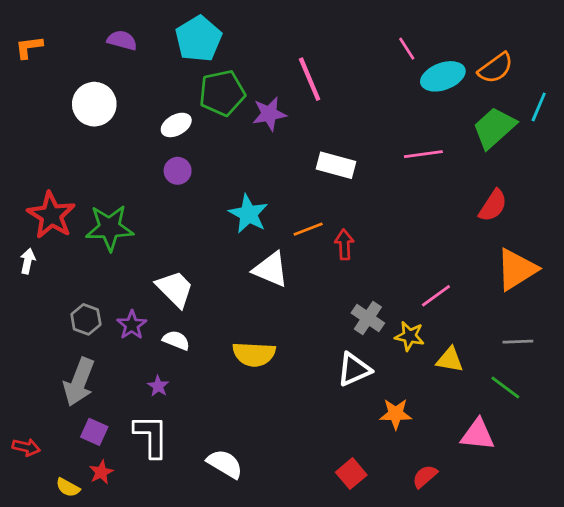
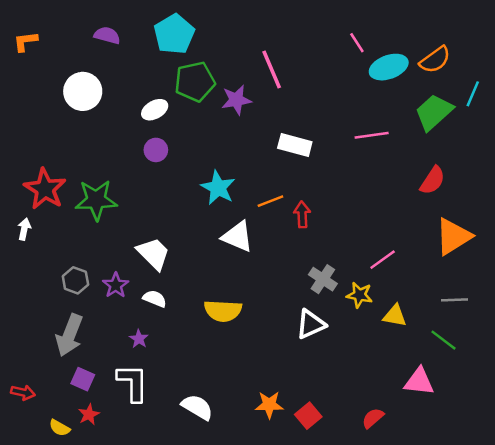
orange star: (396, 414) -> (269, 405), moved

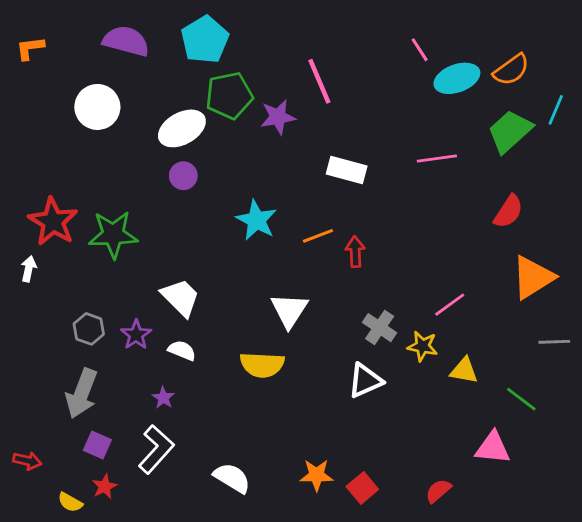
purple semicircle: (107, 35) -> (126, 41), size x1.5
white ellipse: (155, 110) -> (182, 128), size x1.5
white triangle: (238, 236) -> (289, 310), moved, turned 40
gray line: (455, 300) -> (554, 342), moved
white L-shape: (133, 383) -> (156, 449), turned 42

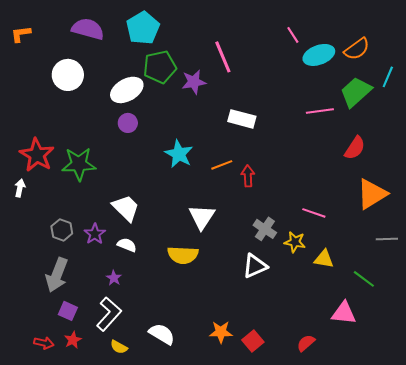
pink line: (437, 159) -> (320, 111), moved
pink line: (450, 305) -> (314, 213), turned 55
red arrow: (27, 461) -> (44, 343), moved
yellow semicircle: (70, 502) -> (119, 347), moved

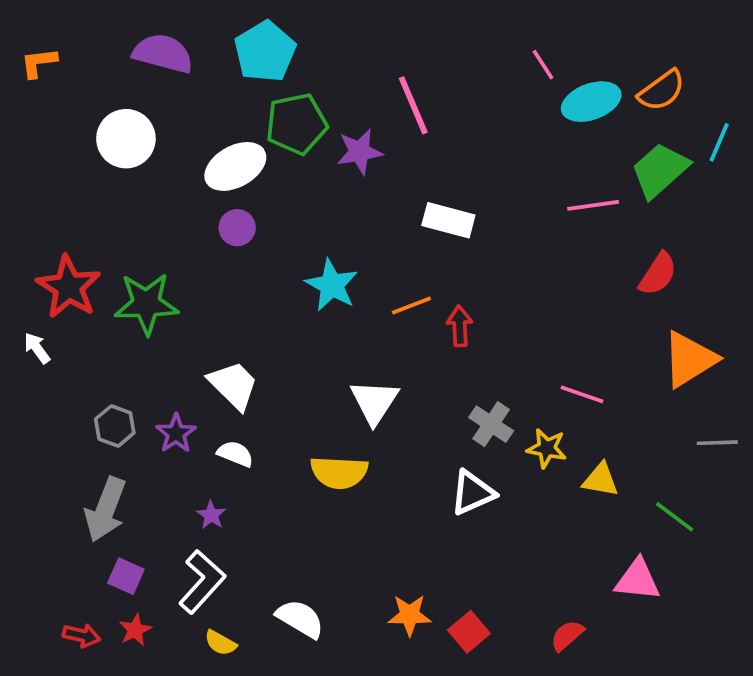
white arrow: (20, 188) -> (37, 348), turned -48

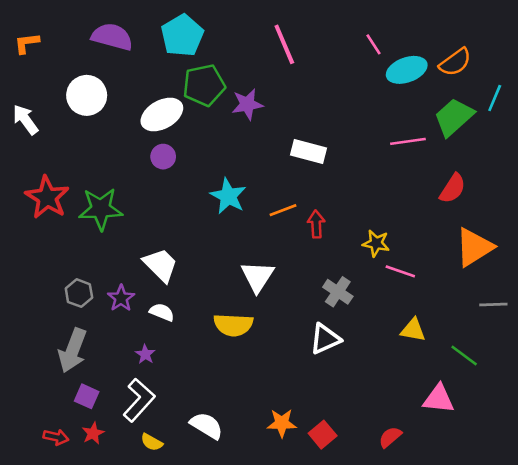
pink line: (413, 105) -> (284, 44), moved
white arrow: (37, 348) -> (25, 120), moved, size x1.4
yellow star: (547, 448) -> (376, 243), moved

